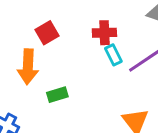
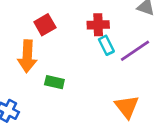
green rectangle: (57, 95) -> (54, 82), turned 30

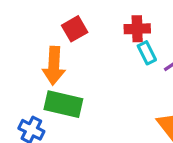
green rectangle: (54, 82) -> (63, 104), moved, size x1.6

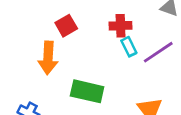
green rectangle: (63, 104) -> (87, 91), moved

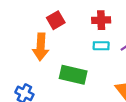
cyan rectangle: (129, 47) -> (101, 46), moved, turned -63

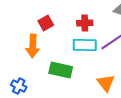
cyan rectangle: (101, 46) -> (85, 45), size x1.6

